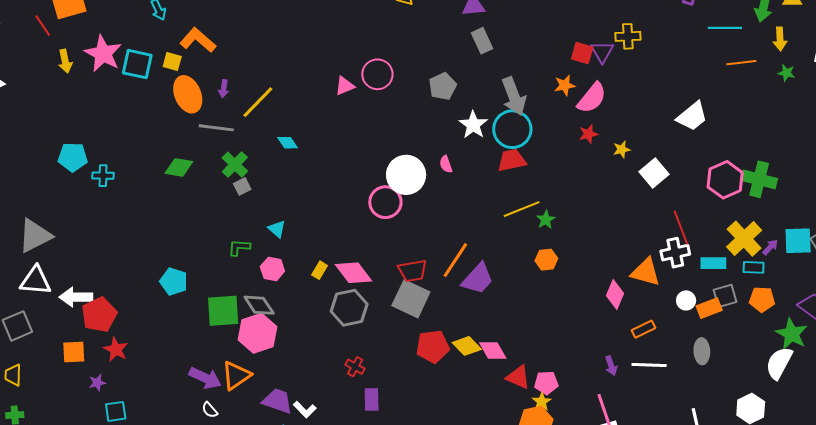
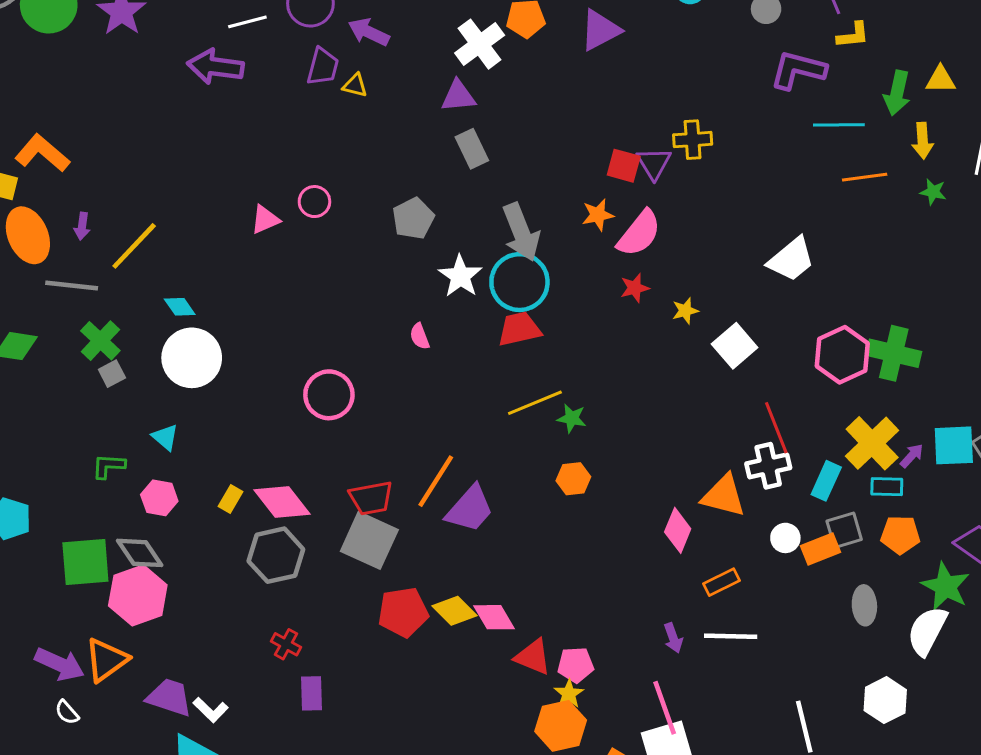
pink circle: (377, 74) -> (314, 202), size x0.7
white circle: (406, 175) -> (192, 358), moved
green star: (546, 220) -> (572, 418), turned -30
cyan rectangle: (713, 263) -> (826, 481), turned -65
gray ellipse: (702, 351) -> (864, 605), moved

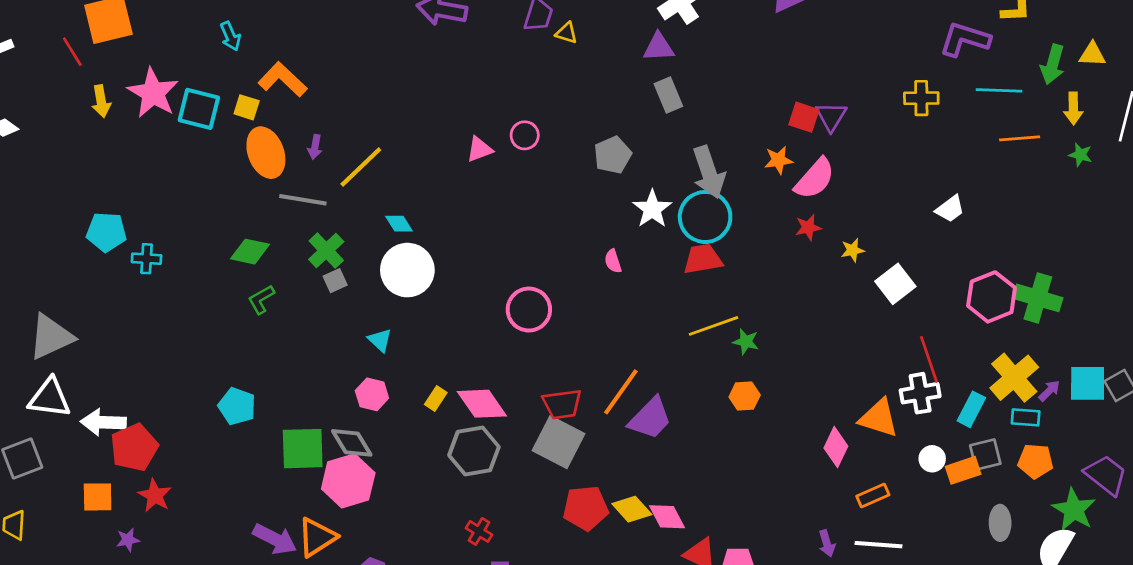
yellow cross: (693, 140) -> (921, 98), moved
white trapezoid: (791, 259) -> (950, 209), size x0.7
green L-shape: (108, 466) -> (261, 299), moved, turned -36

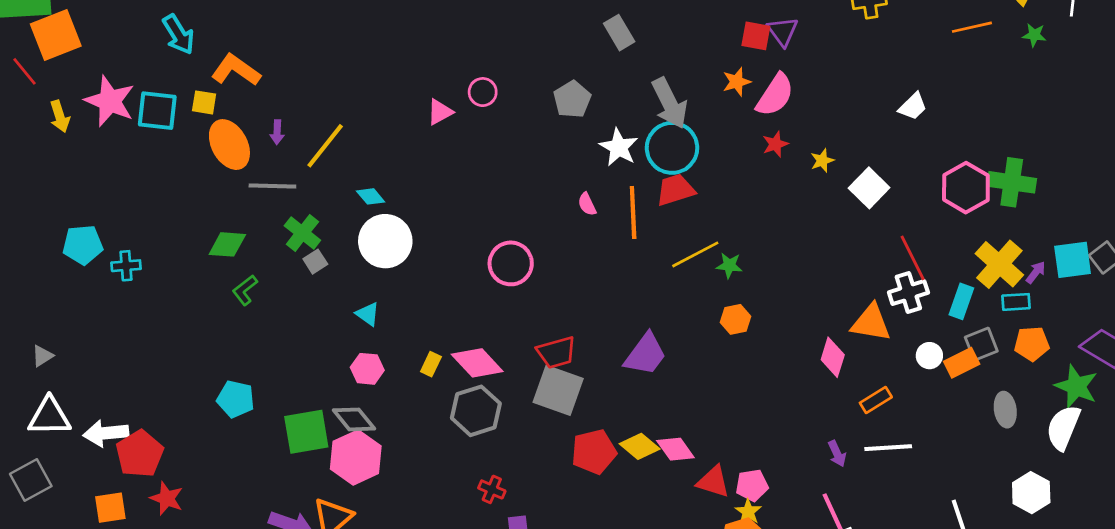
cyan arrow: (230, 36) -> (178, 34), size x1.4
gray triangle: (51, 337) -> (42, 356), size x0.5
orange line: (621, 392) -> (633, 212), moved, turned -30

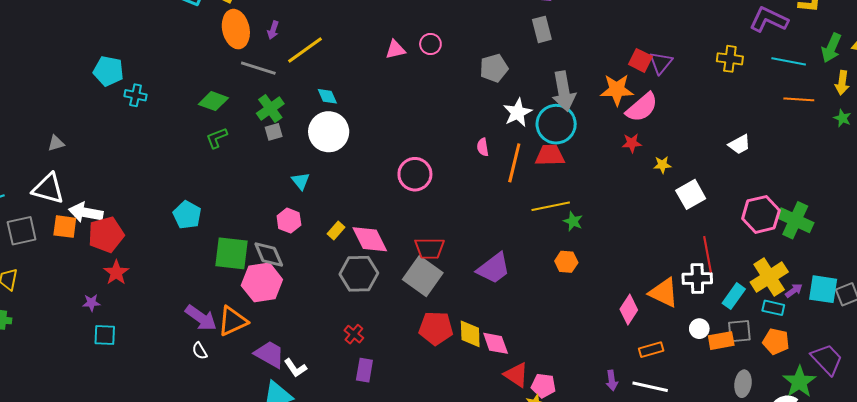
orange star: (737, 82) -> (617, 90), size x1.5
yellow diamond: (640, 446) -> (470, 334), turned 32
orange square: (110, 508) -> (65, 227), moved

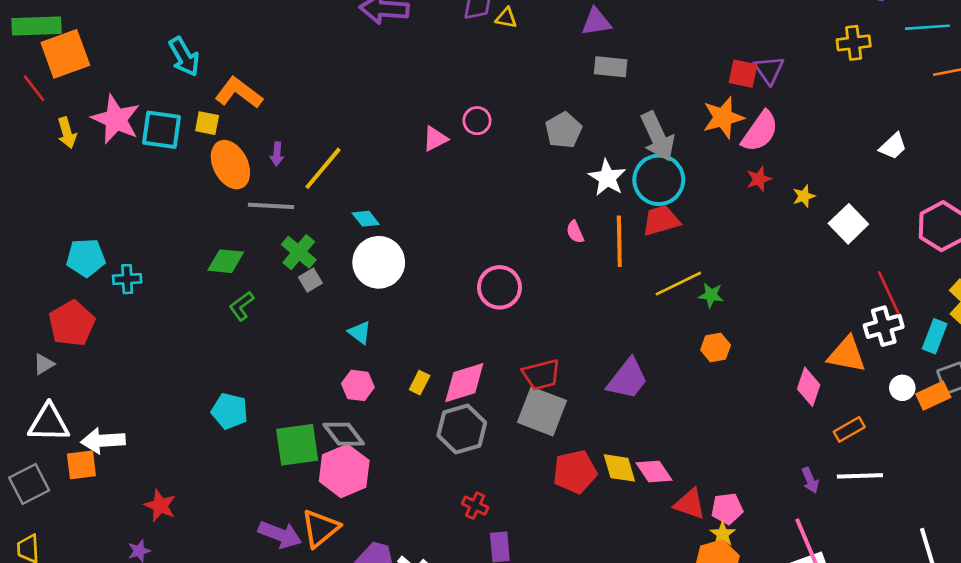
gray rectangle: (542, 29) -> (611, 67), turned -55
red pentagon: (106, 235) -> (72, 323), moved
pink diamond: (370, 239) -> (464, 383), turned -66

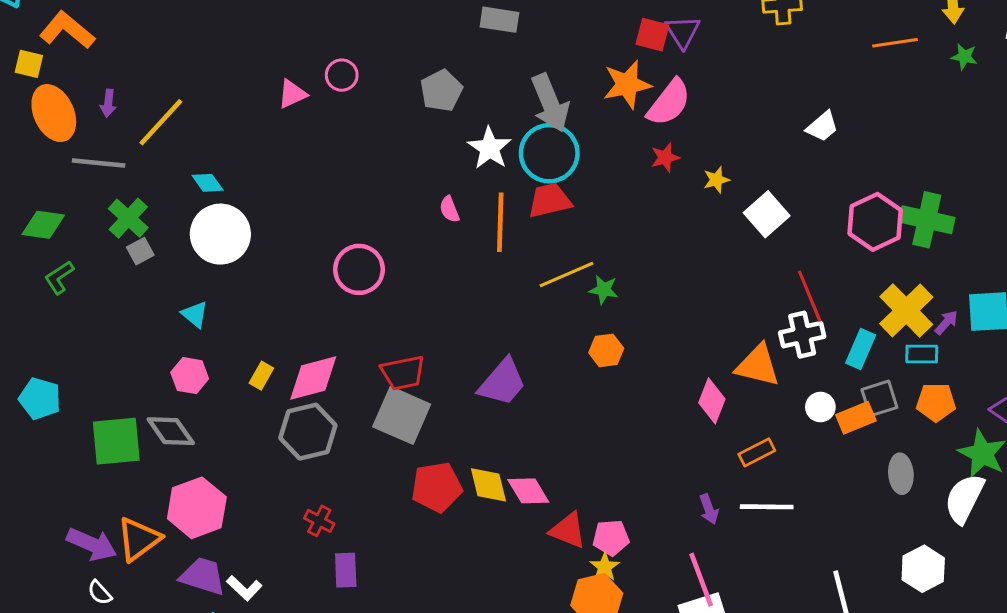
pink hexagon: (344, 471) -> (197, 508), moved

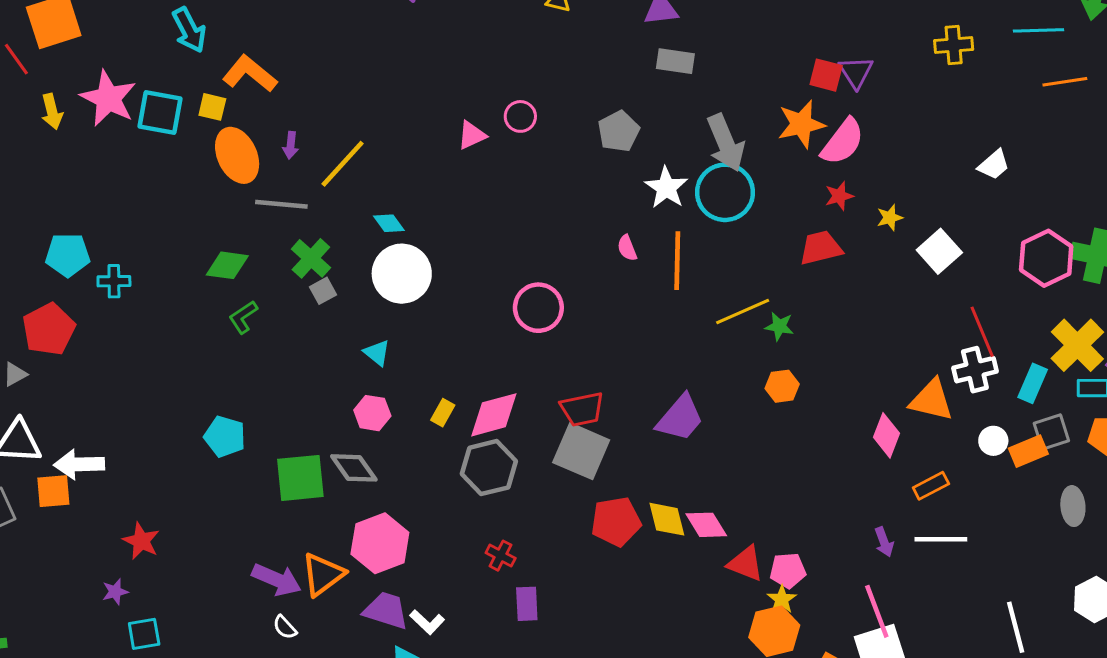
red trapezoid: (550, 200) -> (821, 248), moved

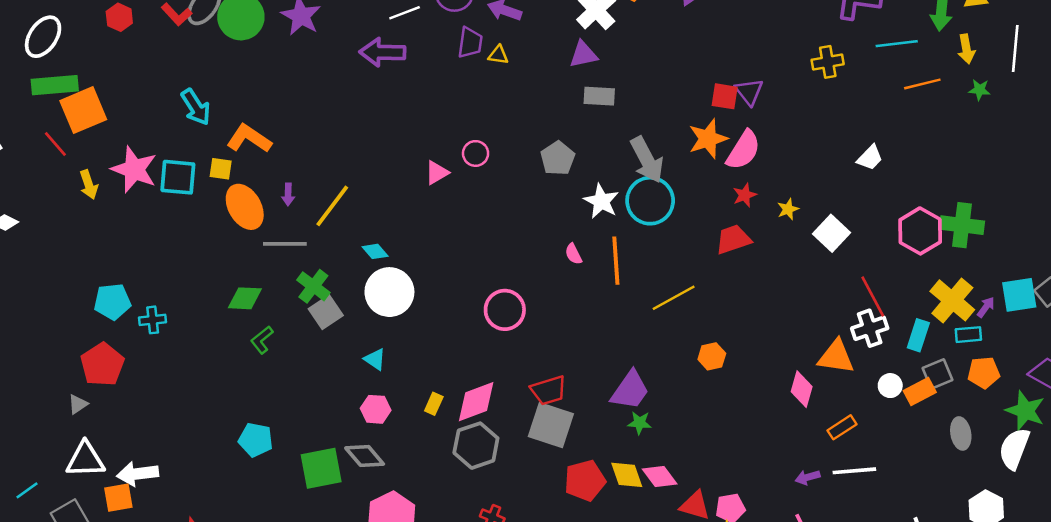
gray square: (323, 291) -> (326, 312), size x1.5
green star: (779, 326) -> (640, 423), moved
purple arrow: (884, 542) -> (808, 477), turned 100

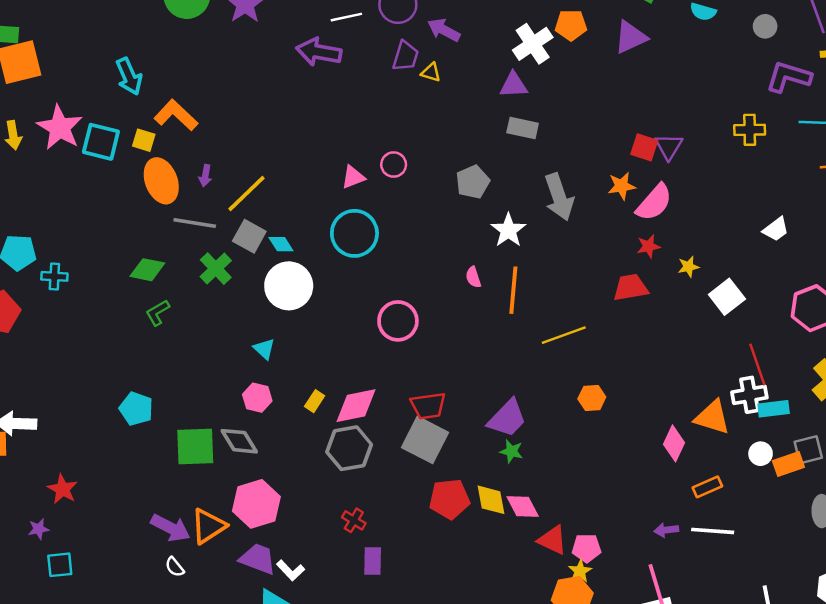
orange star: (708, 139) -> (622, 186), size x0.7
cyan circle: (650, 201) -> (354, 233), moved
gray square: (326, 312) -> (249, 236), moved, turned -36
cyan rectangle: (918, 335) -> (774, 409), moved, turned 56

